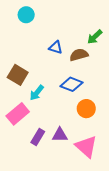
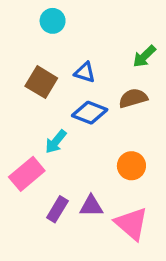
cyan circle: (26, 15) -> (53, 21), moved
brown semicircle: (79, 55) -> (133, 98), moved
brown square: (18, 75) -> (41, 82), moved
blue diamond: (71, 84) -> (90, 113), moved

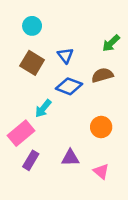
cyan circle: (53, 21) -> (32, 26), moved
blue triangle: (85, 72) -> (65, 55), turned 35
purple rectangle: (57, 209) -> (31, 160), moved
pink triangle: (131, 224) -> (101, 171), size x0.6

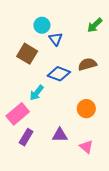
cyan circle: (32, 26) -> (42, 25), moved
green arrow: (111, 43) -> (95, 25), moved
blue triangle: (65, 55) -> (56, 39), moved

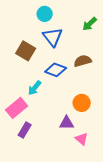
cyan circle: (42, 25) -> (45, 14), moved
blue triangle: (56, 39) -> (53, 37), size x1.5
purple triangle: (60, 135) -> (67, 123), moved

